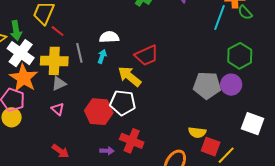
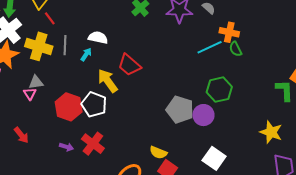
cyan line: (220, 18) -> (210, 47), turned 30
red trapezoid: (147, 55) -> (129, 65), turned 50
gray triangle: (59, 83) -> (36, 82), moved

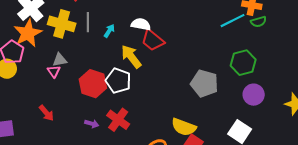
white semicircle: (98, 38) -> (141, 24), moved
green semicircle: (236, 49) -> (258, 22), turned -77
purple circle: (203, 115) -> (254, 95), moved
yellow semicircle: (158, 153) -> (184, 127), size x1.4

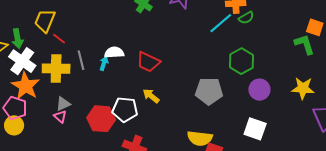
white semicircle: (141, 24) -> (114, 53), moved
yellow arrow: (131, 57) -> (151, 96), moved, size x0.7

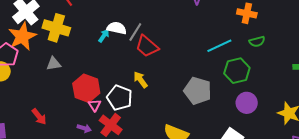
green semicircle: (246, 18) -> (257, 42), moved
cyan line: (221, 23) -> (219, 46), moved
gray line: (81, 60) -> (135, 32), moved, turned 30
white pentagon: (125, 110) -> (119, 98), moved
pink triangle: (60, 117) -> (95, 105), moved

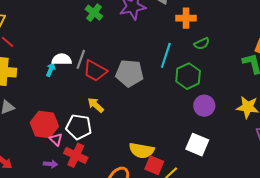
cyan line: (219, 46) -> (166, 55), turned -35
gray pentagon: (198, 91) -> (129, 73), moved

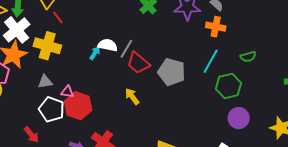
orange cross: (186, 18) -> (216, 27), moved
white pentagon: (79, 127) -> (52, 109), moved
pink triangle: (56, 139) -> (67, 92), moved, turned -48

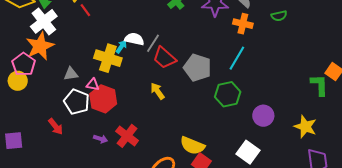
yellow cross: (47, 46) -> (108, 58), moved
green semicircle: (248, 57) -> (279, 16), moved
green hexagon: (228, 86) -> (228, 94), moved

